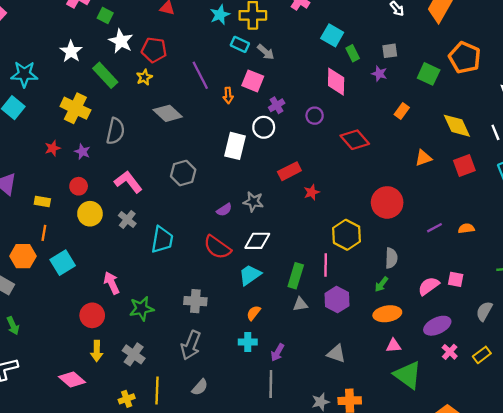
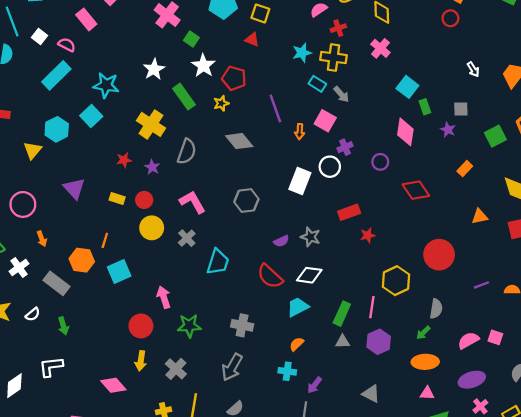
green square: (429, 74) -> (495, 136), turned 30
yellow rectangle: (42, 201) -> (117, 198), moved

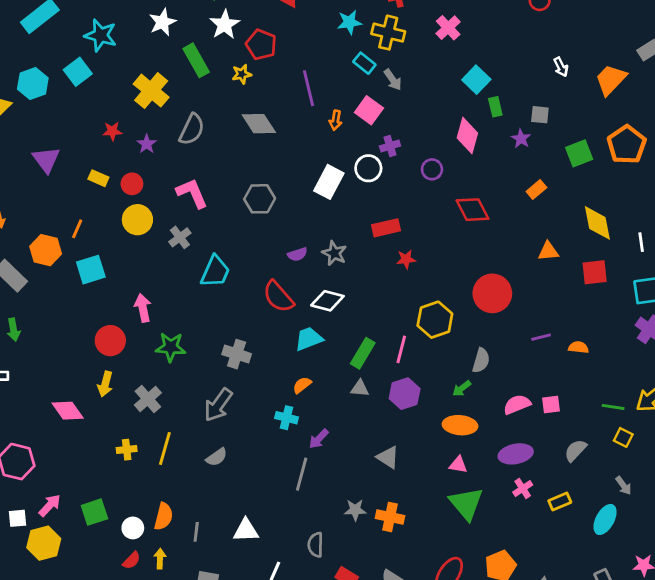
pink square: (495, 337) -> (551, 404), turned -32

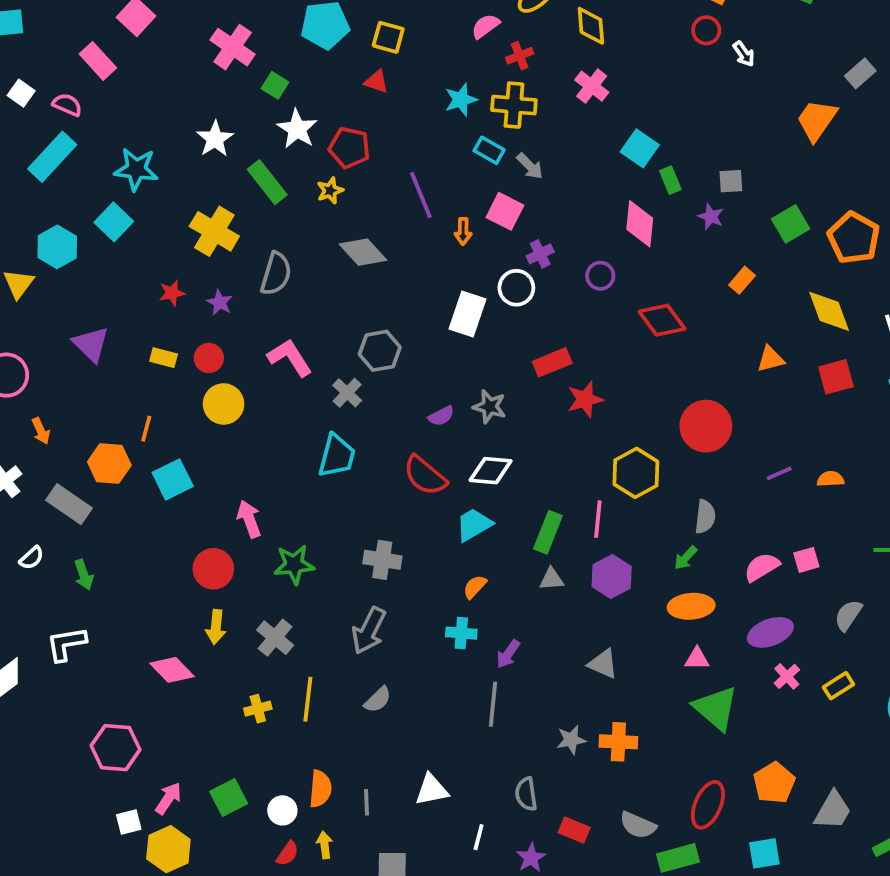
white arrow: (561, 67) -> (744, 54), moved
orange pentagon: (627, 145) -> (854, 238), moved
gray cross: (180, 237) -> (347, 393), moved
red star: (406, 259) -> (585, 399), size x1.4

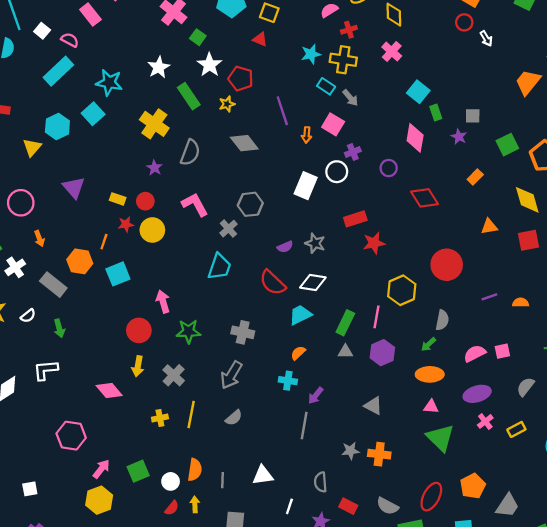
red star: (172, 293) -> (126, 224), moved
white square: (129, 822) -> (30, 489), moved

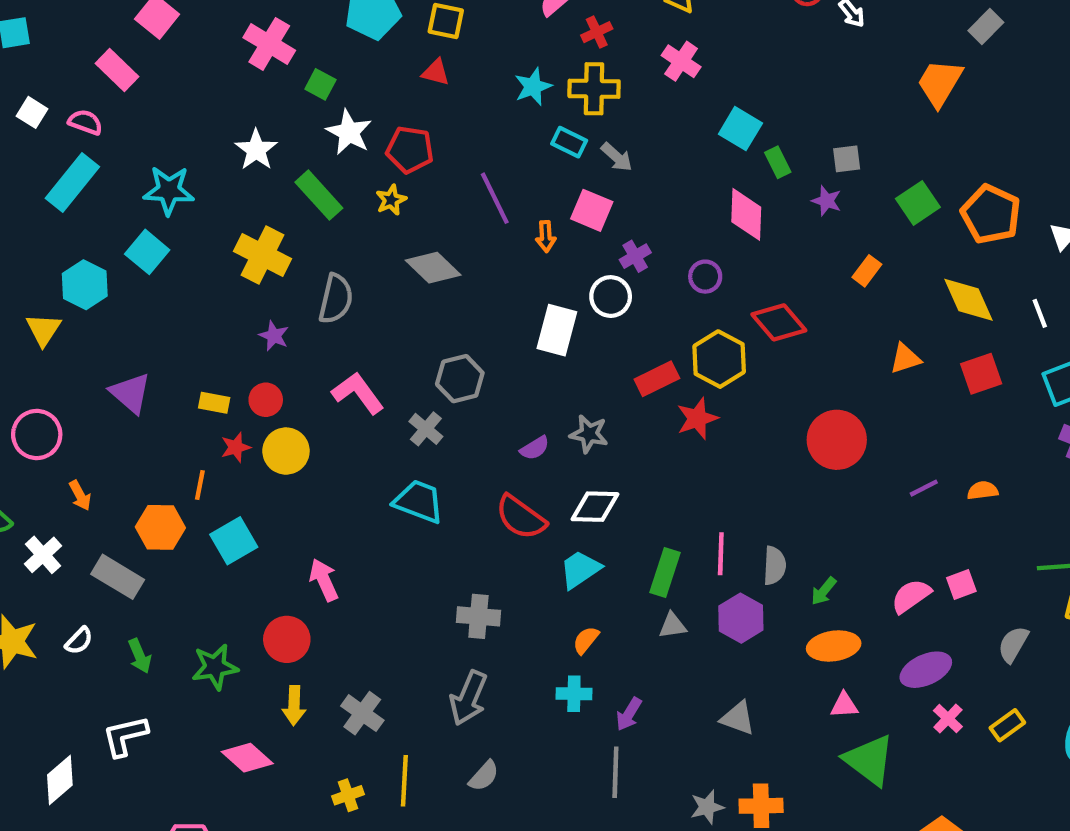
cyan trapezoid: (219, 267) -> (419, 501), turned -80
yellow hexagon: (402, 290) -> (719, 359), moved
gray semicircle: (442, 320) -> (775, 566), moved
green star: (188, 331) -> (215, 667), moved

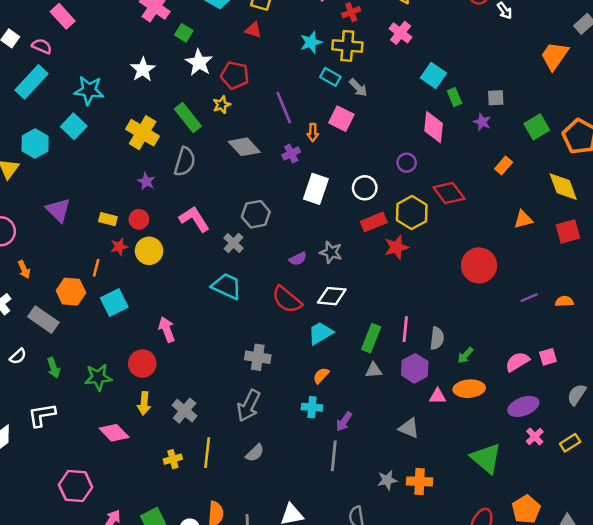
green rectangle: (319, 195) -> (188, 118), moved
purple cross: (635, 256) -> (291, 153), moved
white circle: (611, 297) -> (365, 188), moved
pink triangle: (844, 705) -> (437, 396), moved

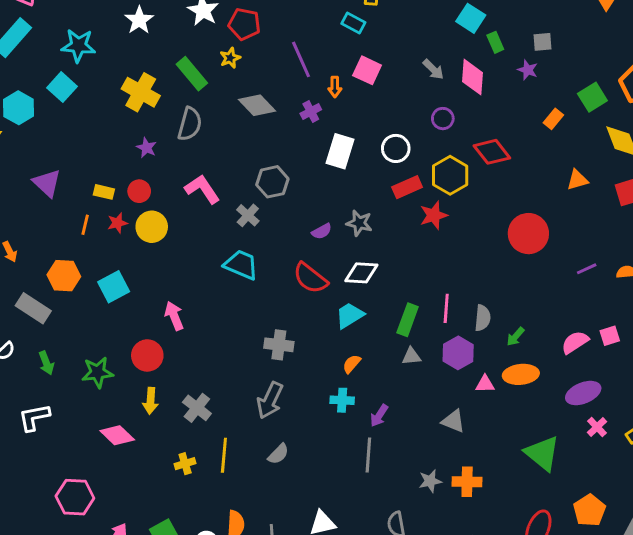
gray arrow: (358, 88) -> (433, 69), moved
green square: (537, 127) -> (592, 97), moved
orange line: (96, 268) -> (85, 225), moved

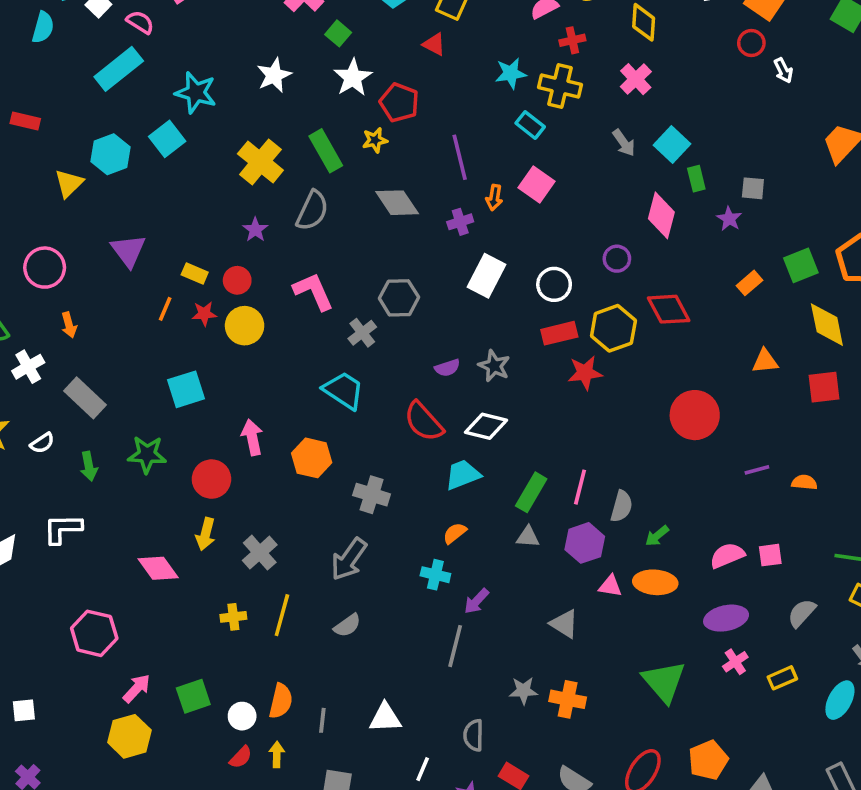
gray arrow: (433, 69) -> (624, 143), moved
orange hexagon: (64, 276) -> (312, 458), moved
green star: (97, 372) -> (147, 454), moved

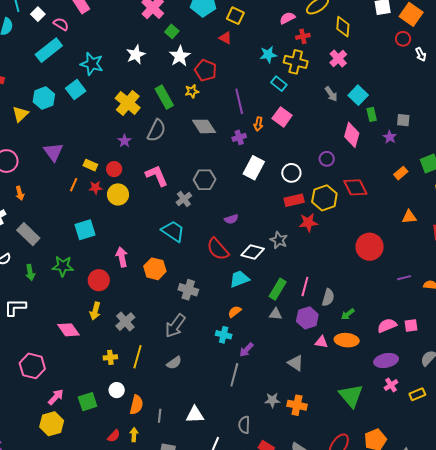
gray star: (494, 366) -> (279, 240), moved
white circle: (242, 716) -> (117, 390), moved

